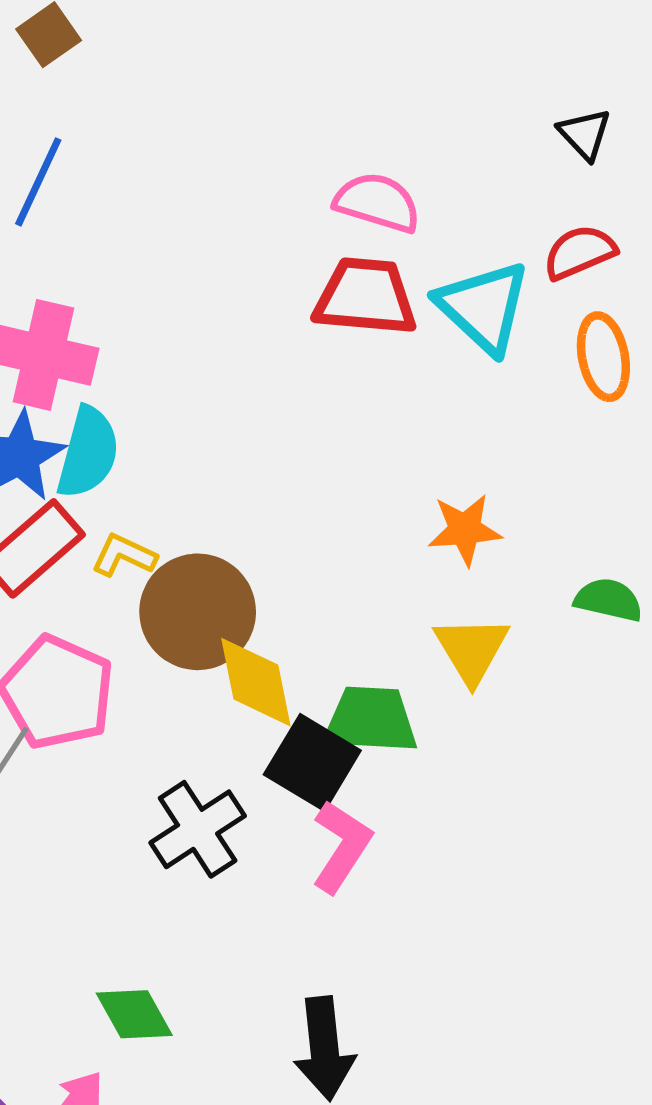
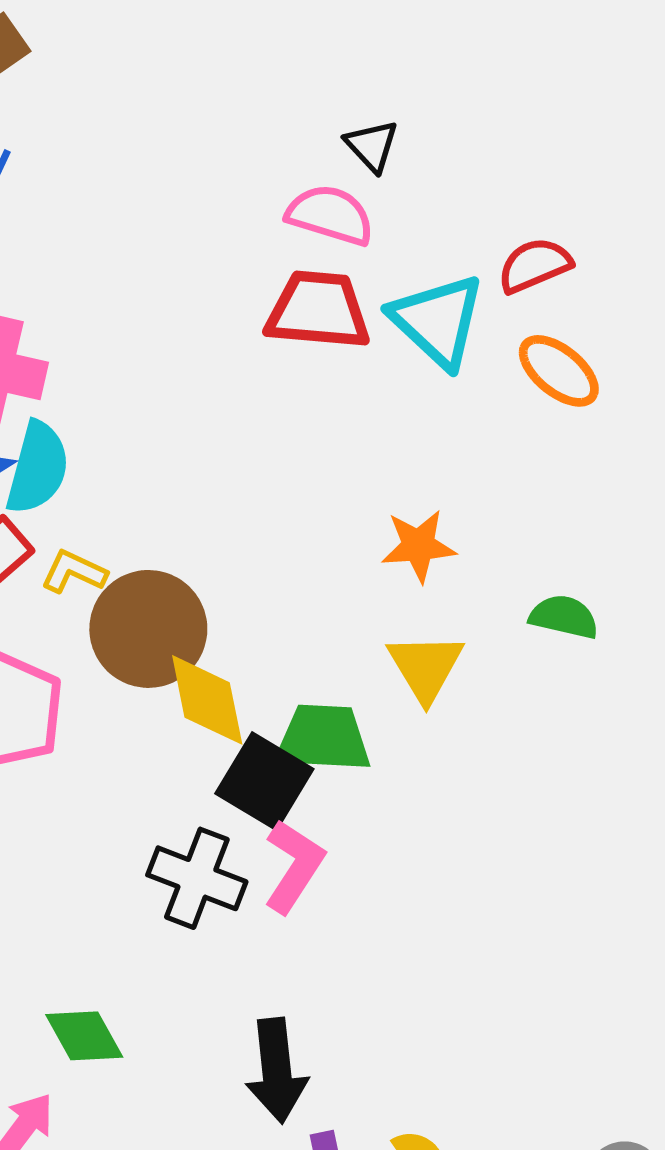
black triangle: (585, 134) -> (372, 146), moved
orange ellipse: (603, 357) -> (559, 371), turned -40
black cross: (198, 829) -> (197, 878), moved, turned -36

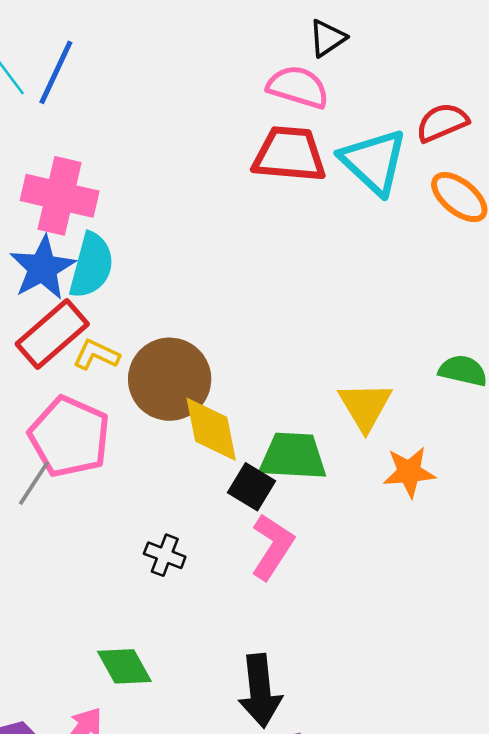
black triangle: (372, 146) -> (327, 38), turned 39
orange star: (419, 546) -> (409, 472), moved
yellow L-shape: (74, 572) -> (96, 355), moved
black square: (264, 781) -> (251, 487), size x0.7
black cross: (197, 878) -> (165, 555), moved, size x0.6

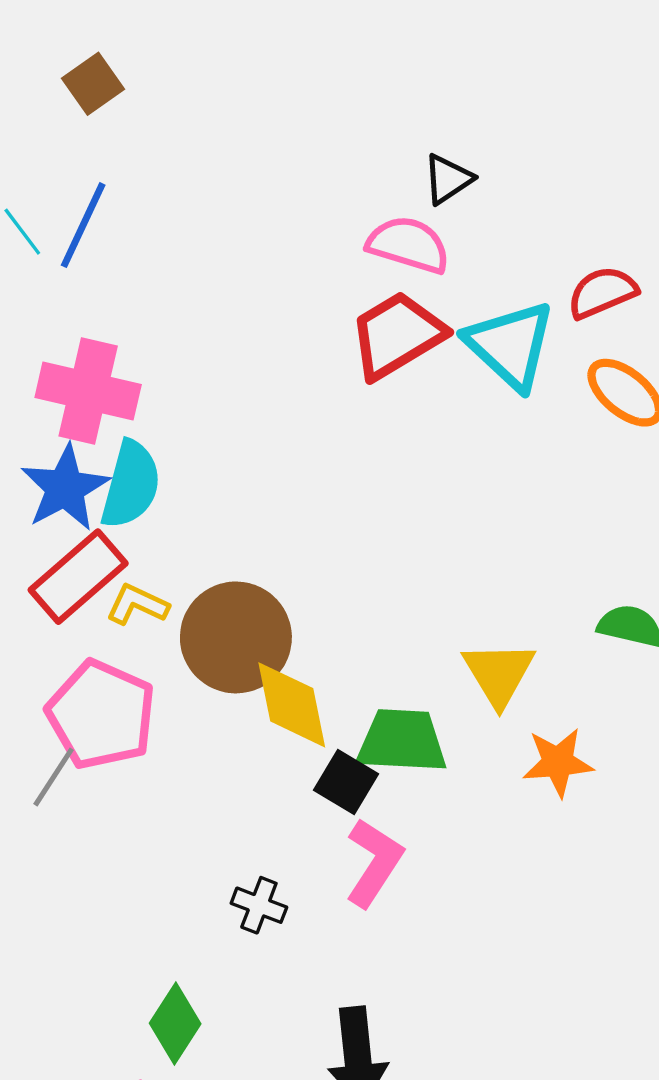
red trapezoid: (289, 154) -> (397, 335), turned -36
black cross: (165, 555) -> (259, 905), moved
green diamond: (124, 666) -> (175, 1024), turned 62

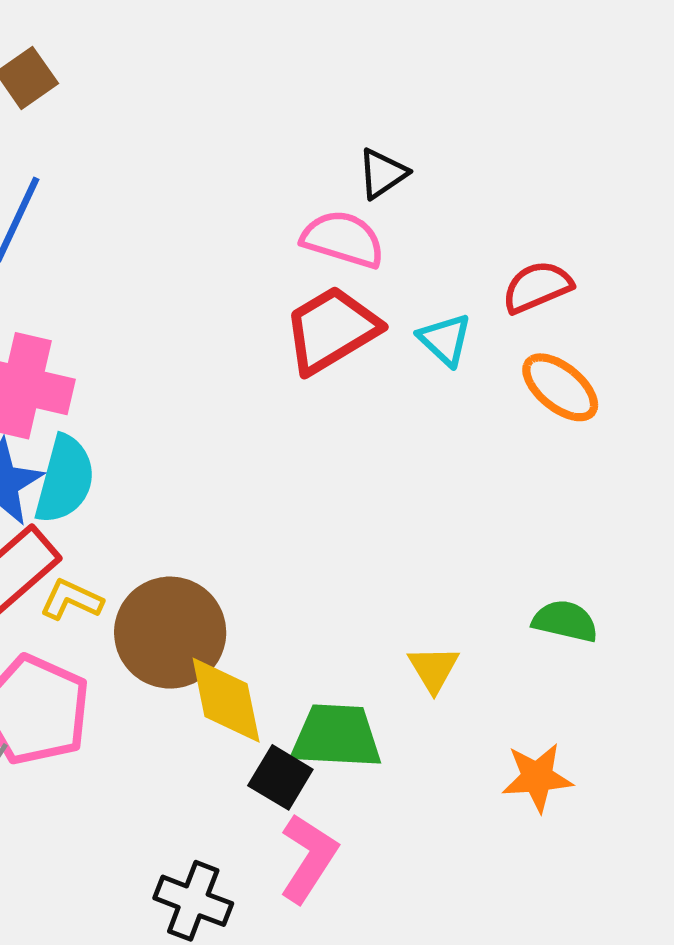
cyan triangle: (510, 345) -> (445, 340), size x0.6
yellow triangle: (499, 674) -> (433, 669), size x0.7
orange star: (558, 762) -> (537, 777), moved
black cross: (259, 905) -> (193, 901), size x1.4

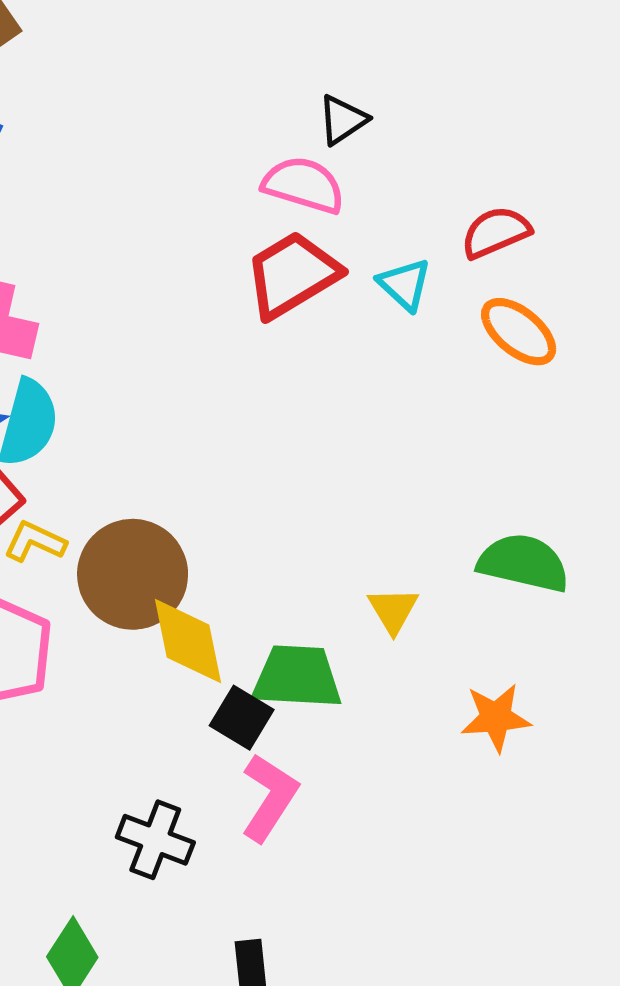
green semicircle: (565, 621) -> (523, 563), size x1.4

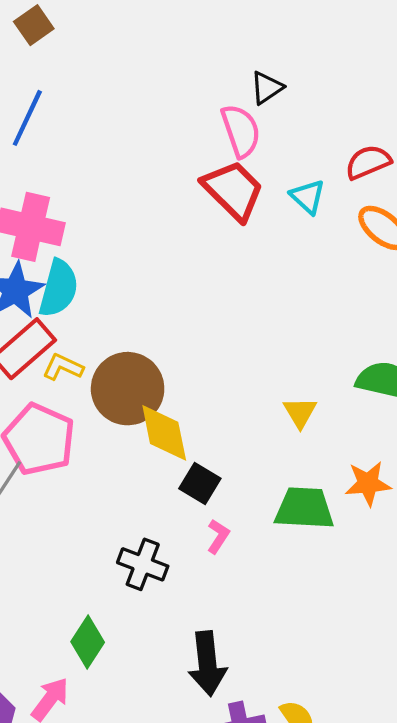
pink semicircle: (304, 185) -> (241, 131), turned 54
red trapezoid: (292, 275) -> (233, 190), turned 76
green trapezoid: (297, 677) -> (304, 508), moved
pink L-shape: (269, 797) -> (218, 536), size x0.6

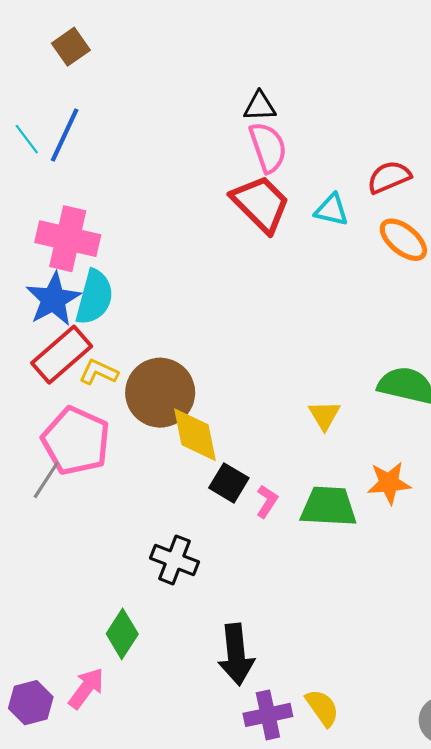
black triangle: (267, 88) -> (260, 106), moved, turned 32
cyan triangle: (308, 197) -> (332, 210), turned -30
pink L-shape: (218, 536) -> (267, 501), moved

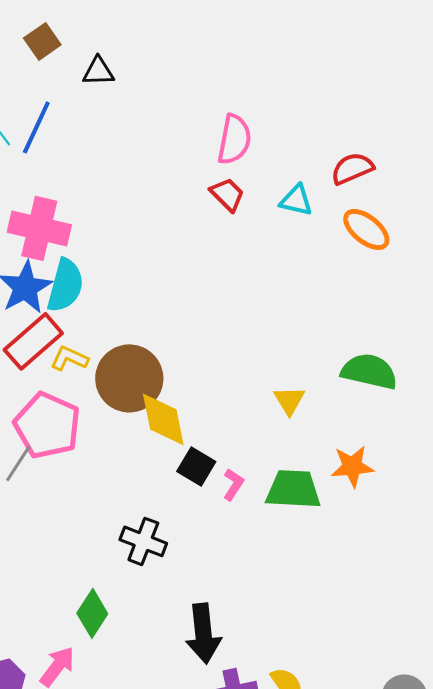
black triangle: (260, 106) -> (98, 71), moved
pink semicircle: (268, 147) -> (234, 139), turned 30
red trapezoid: (261, 204) -> (227, 194), size x0.6

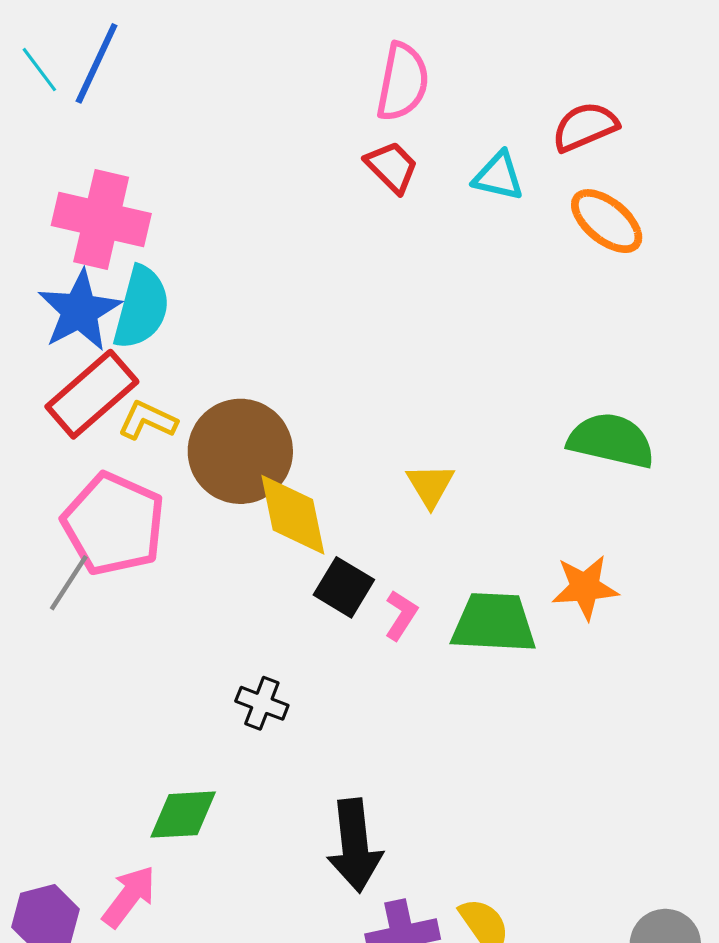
yellow triangle: (289, 400) -> (430, 485), moved
black cross: (143, 541) -> (262, 703), size x0.7
green diamond: (92, 613) -> (183, 815), turned 54

